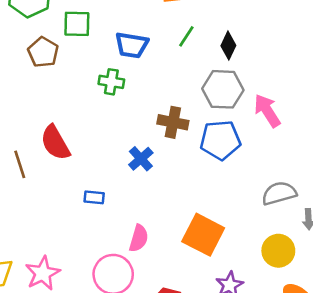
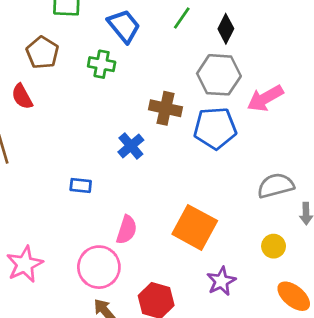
blue trapezoid: (132, 45) -> (124, 26), turned -140
brown pentagon: (43, 52) -> (42, 53), moved
pink arrow: (267, 111) -> (265, 98), turned -88
red semicircle: (55, 143) -> (22, 97), moved, size x0.7
yellow circle: (278, 251) -> (274, 246), size x0.7

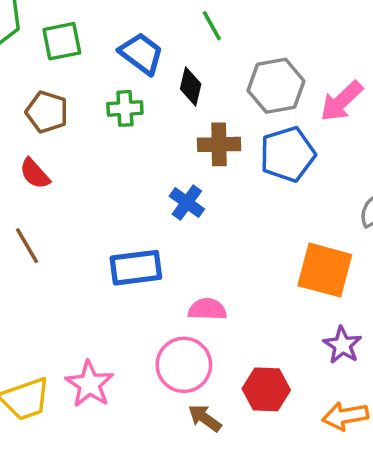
green line: (182, 18) -> (212, 26), turned -50
black diamond: (226, 29) -> (191, 86), moved
blue rectangle: (81, 186) -> (136, 268), size x1.8
orange square: (195, 227) -> (325, 270), moved
pink semicircle: (127, 230) -> (207, 309), turned -92

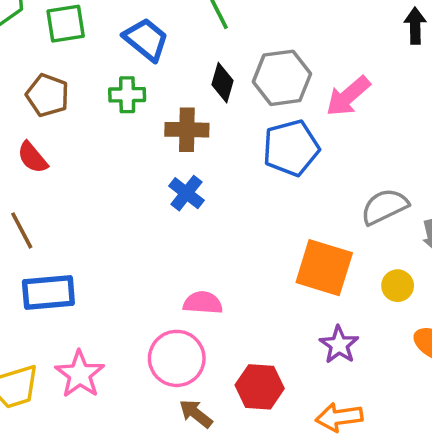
black diamond: (191, 86) -> (223, 83), moved
brown cross: (219, 144) -> (187, 130), moved
blue rectangle: (136, 268) -> (48, 292), moved

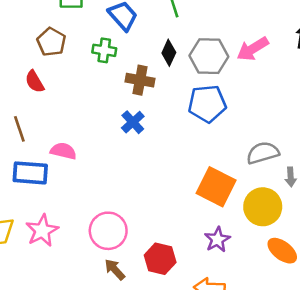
pink arrow: (348, 96) -> (253, 49), moved
yellow circle: (398, 286) -> (263, 207), size x1.8
pink semicircle: (203, 303) -> (63, 151), moved

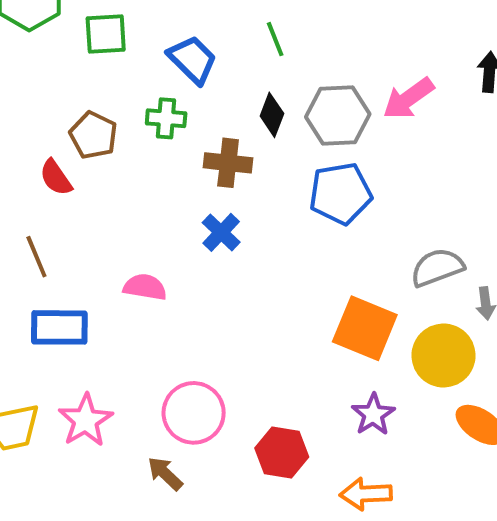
brown pentagon: (51, 42) -> (93, 135), moved
pink semicircle: (63, 151) -> (145, 287), moved
brown arrow: (115, 269) -> (165, 474), moved

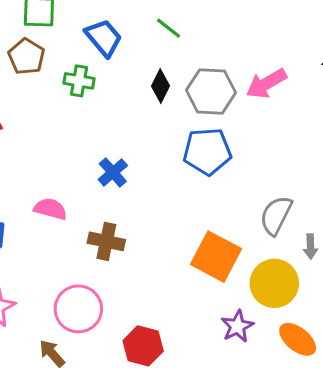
green line: (275, 39) -> (169, 28), turned -36
brown pentagon: (93, 135) -> (26, 57), moved
brown cross: (228, 163) -> (106, 241), moved
gray semicircle: (437, 267) -> (276, 215), turned -48
purple star: (373, 414) -> (237, 326), moved

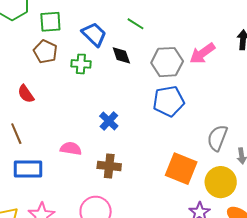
black diamond: (160, 86) -> (121, 55), moved, turned -40

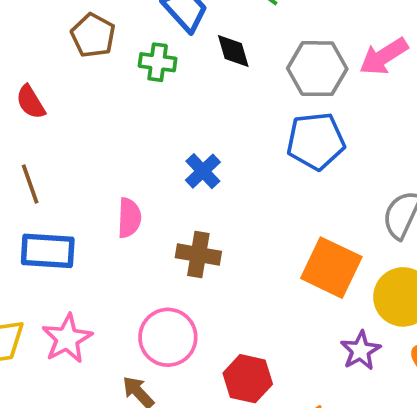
red semicircle: (26, 94) -> (31, 102), moved
pink semicircle: (71, 149) -> (129, 218), turned 80

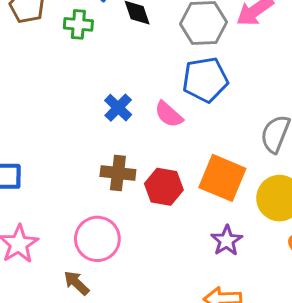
pink semicircle: (129, 218) -> (169, 114), moved, turned 132
purple star: (360, 351) -> (227, 241), moved
red hexagon: (248, 379) -> (164, 187), moved

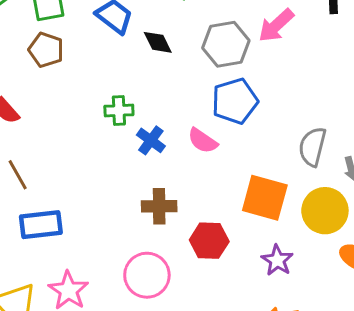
green cross: (78, 24) -> (119, 110), moved
red hexagon: (164, 187) -> (209, 241), moved

